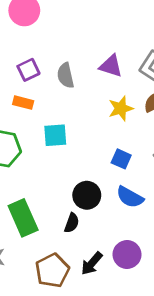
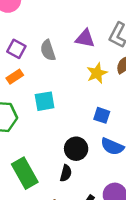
purple square: (28, 70) -> (16, 49), turned -30
orange rectangle: (23, 103) -> (15, 77), turned -42

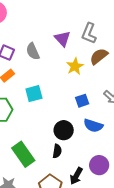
purple triangle: (85, 38) -> (62, 39), turned 42
blue square: (102, 115) -> (82, 101), turned -32

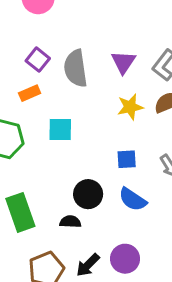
gray semicircle: (33, 51) -> (76, 68), size x1.4
black semicircle: (57, 151) -> (70, 222), turned -112

